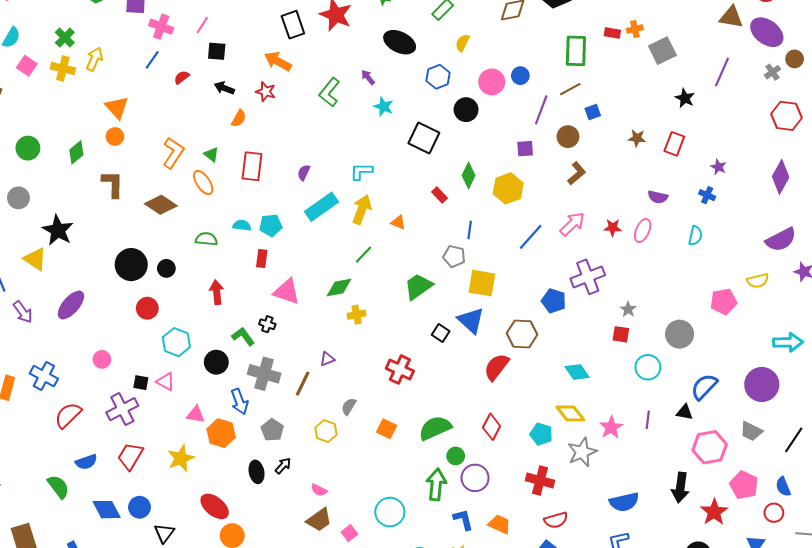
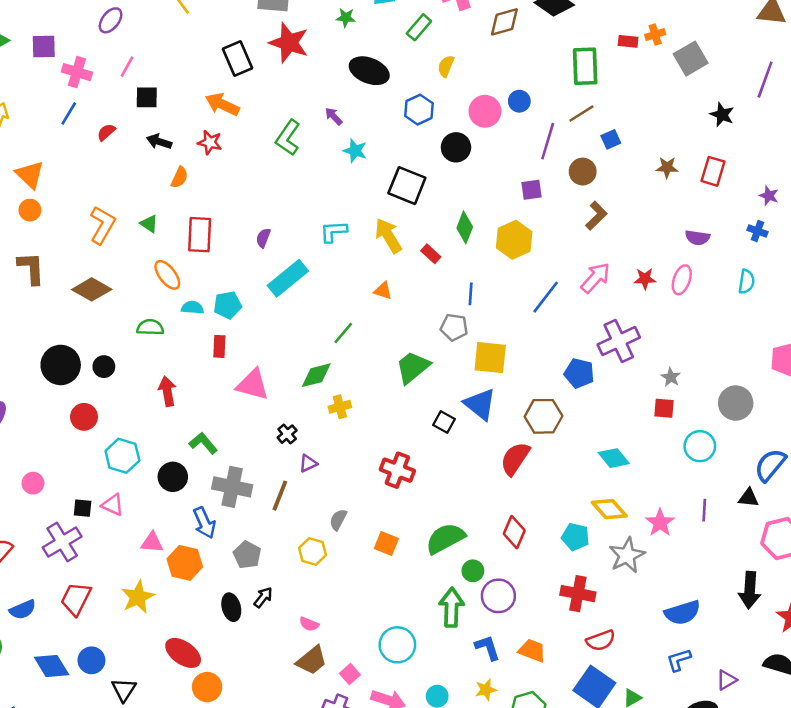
orange ellipse: (203, 183) -> (167, 275), moved
yellow arrow: (362, 209) -> (388, 236), moved, turned -48
black cross: (267, 324) -> (287, 434), moved, turned 35

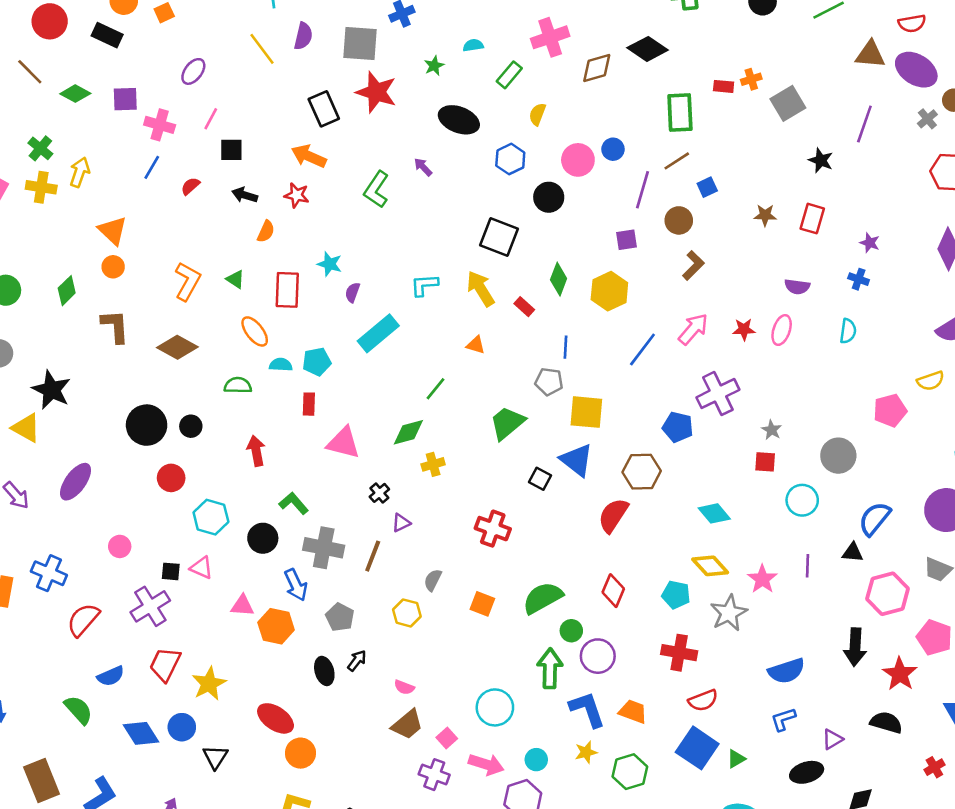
green star: (346, 18) -> (434, 66), turned -30
cyan star: (355, 151) -> (330, 264), moved
yellow star: (138, 597) -> (209, 684), moved
blue L-shape: (488, 648) -> (587, 709), size x1.4

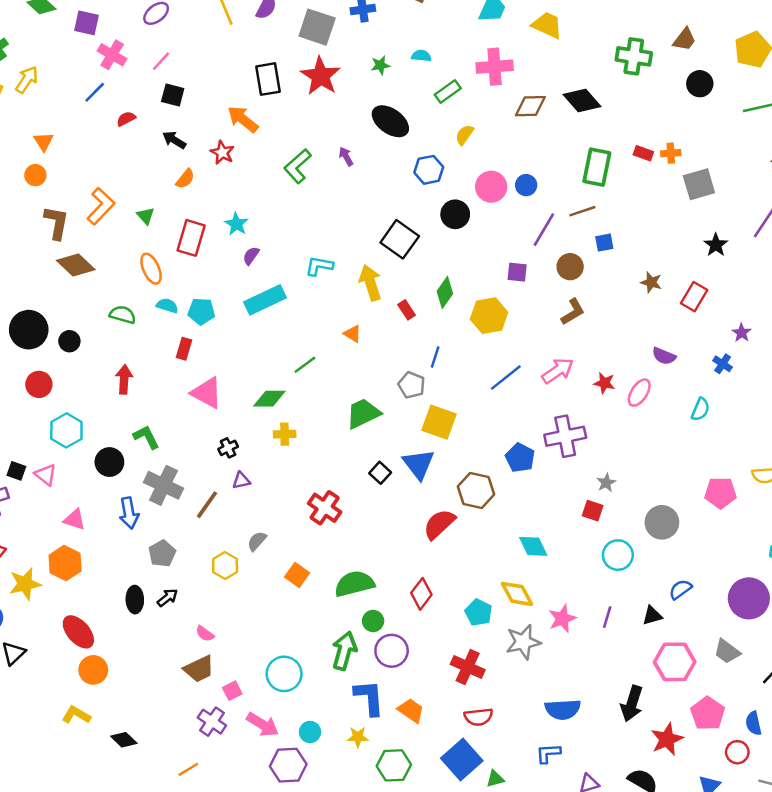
orange triangle: (113, 231) -> (44, 141), size x0.7
brown L-shape: (115, 326) -> (56, 223), moved
blue semicircle: (875, 519) -> (680, 589), size x0.7
black triangle: (853, 553) -> (652, 615), turned -35
orange hexagon: (276, 626) -> (65, 563), moved

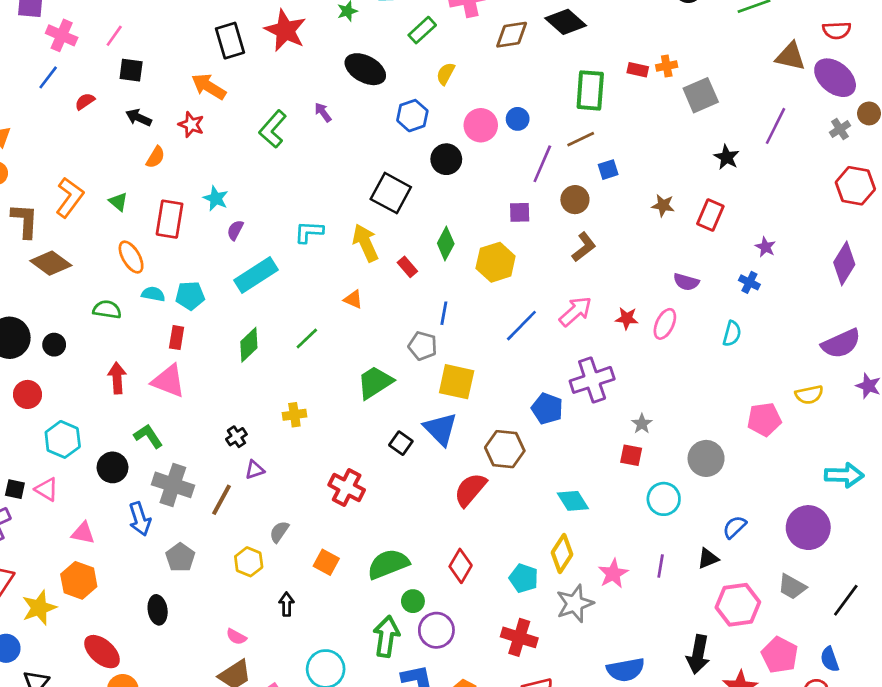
pink triangle: (207, 393) -> (168, 381), moved
green diamond: (269, 399) -> (249, 345), moved, turned -36
yellow diamond: (517, 594) -> (562, 553), turned 68
black arrow: (167, 598) -> (287, 604), moved, turned -45

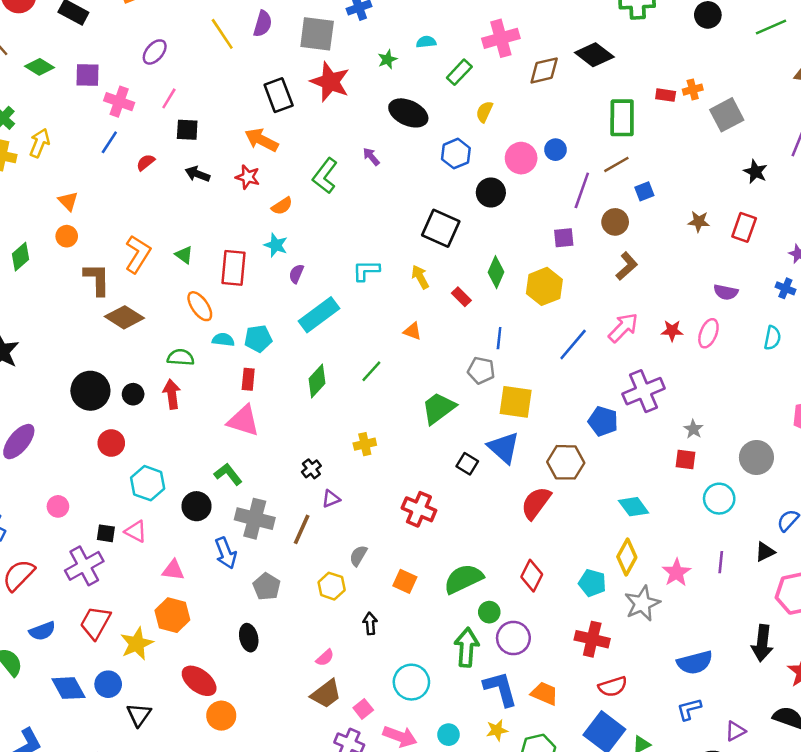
orange semicircle: (155, 157) -> (282, 206), moved, turned 30
yellow arrow: (365, 243) -> (420, 277), size x0.7
red arrow: (117, 378) -> (172, 394), moved
pink semicircle: (236, 637) -> (325, 658), turned -66

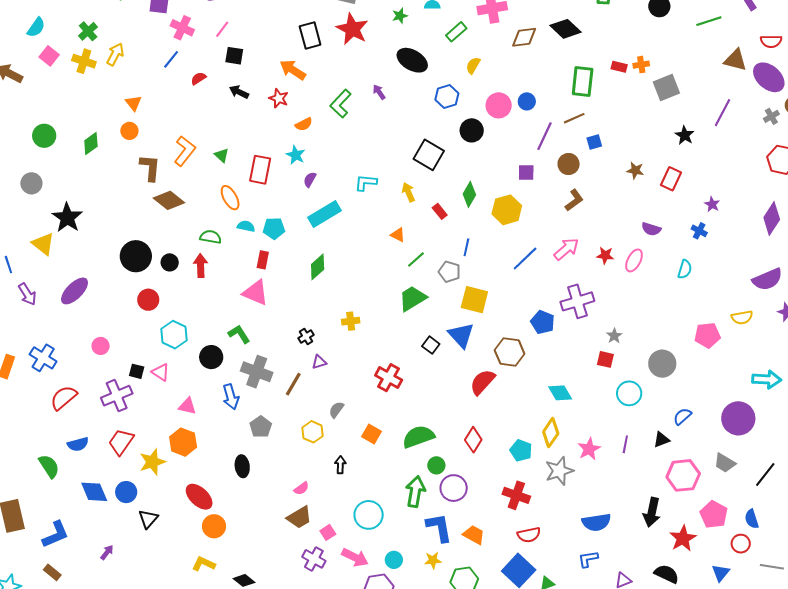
green line: (371, 371) -> (416, 259), moved

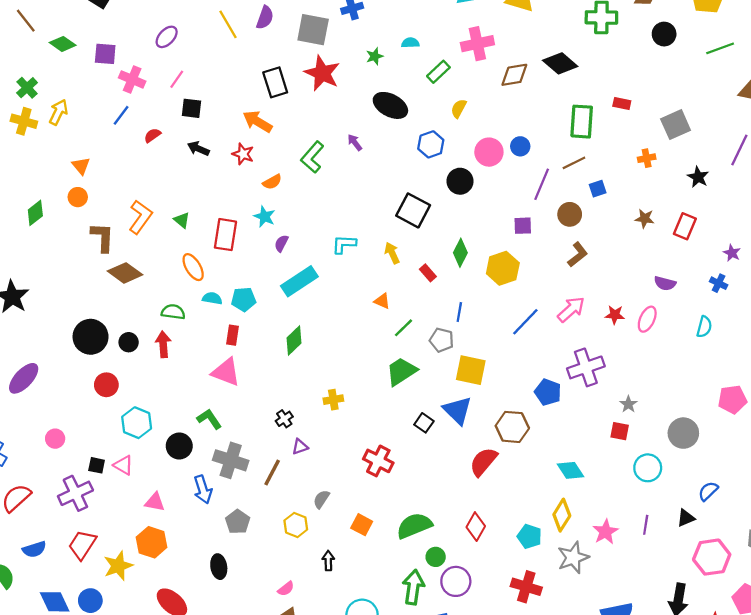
orange cross: (641, 65) -> (647, 158), moved

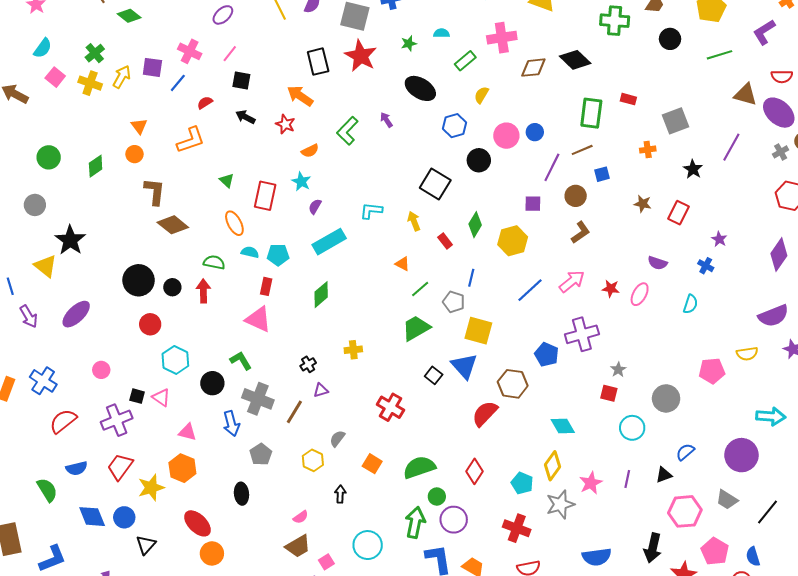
purple square: (105, 54) -> (152, 67), moved
orange L-shape: (140, 217) -> (191, 140), moved, turned 32

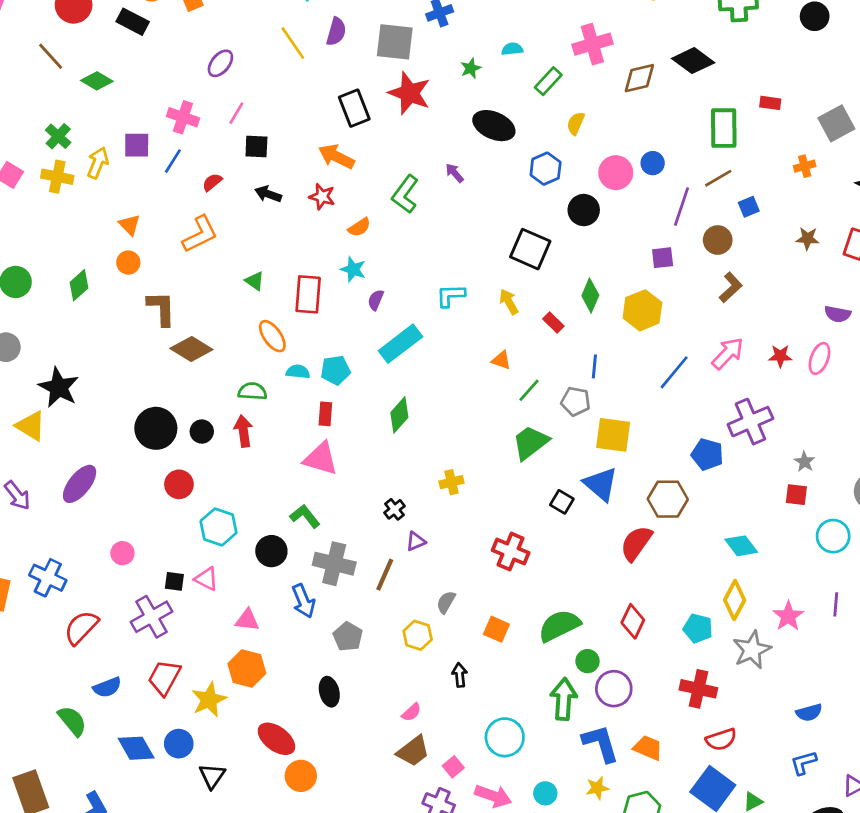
blue semicircle: (597, 557) -> (809, 713), size x0.7

